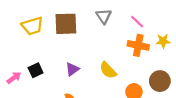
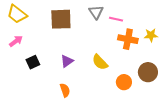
pink line: (137, 22) -> (116, 19), moved, turned -32
yellow trapezoid: (32, 26) -> (17, 14), moved, turned 55
pink arrow: (14, 78) -> (16, 41), moved

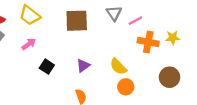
pink line: (116, 19) -> (135, 21), turned -40
black square: (33, 62) -> (47, 67), turned -32
orange circle: (124, 82) -> (126, 87), moved

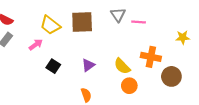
yellow trapezoid: (30, 15) -> (50, 25), moved
pink line: (135, 21) -> (139, 22), turned 32
yellow star: (173, 38) -> (183, 37), moved
orange cross: (148, 42) -> (151, 57), moved

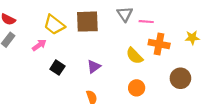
orange cross: (151, 57) -> (159, 44), moved
yellow semicircle: (122, 66) -> (134, 56), moved

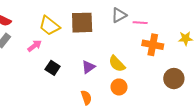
gray triangle: (125, 14) -> (119, 15), turned 35
yellow semicircle: (134, 56) -> (117, 64), moved
orange circle: (137, 88) -> (119, 87), moved

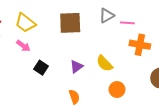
yellow trapezoid: (49, 26) -> (25, 23), moved
pink arrow: (35, 46) -> (23, 46), turned 72
orange circle: (119, 87) -> (117, 89), moved

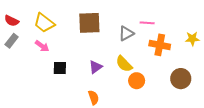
gray triangle: (107, 16) -> (126, 33), moved
black square: (41, 68) -> (60, 68), turned -32
orange circle: (117, 89) -> (137, 81), moved

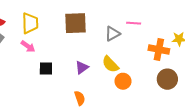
yellow trapezoid: (44, 23) -> (30, 23), turned -130
orange cross: (160, 45) -> (159, 50), moved

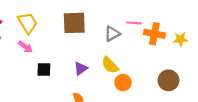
yellow trapezoid: (30, 23) -> (28, 23), turned -30
orange cross: (159, 50) -> (154, 34), moved

